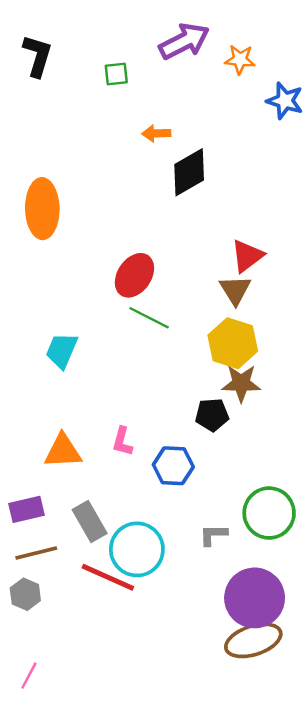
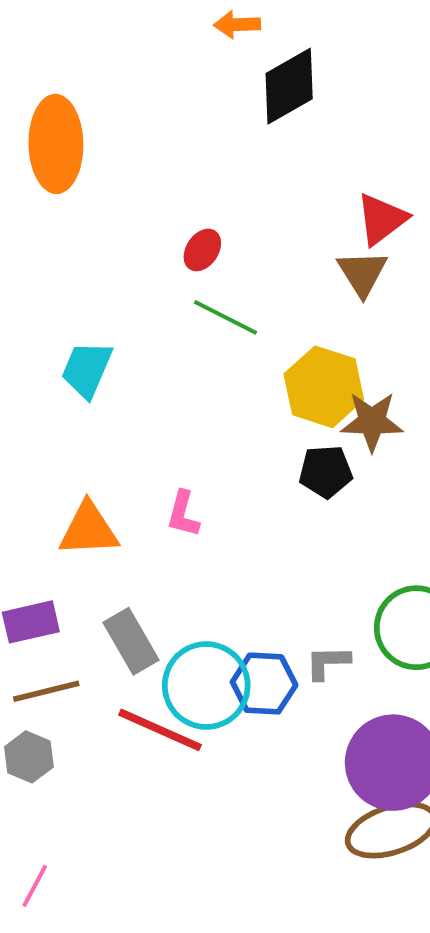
red ellipse: (134, 275) -> (202, 250), size x0.6
yellow hexagon: (233, 343) -> (324, 387), moved
blue hexagon: (173, 466) -> (264, 684), moved

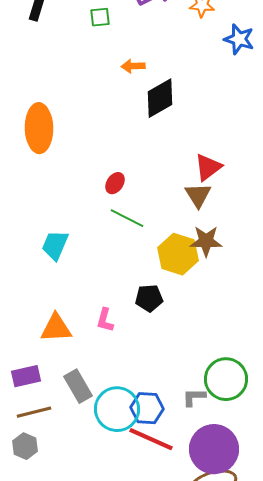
brown star: (372, 421) -> (206, 241), moved
black pentagon: (326, 472) -> (149, 298), moved
gray L-shape: (328, 662) -> (194, 397), moved
red line: (160, 730) -> (151, 439), moved

